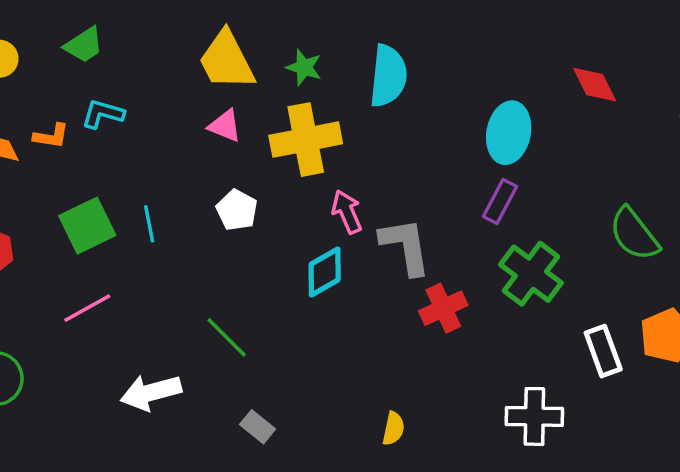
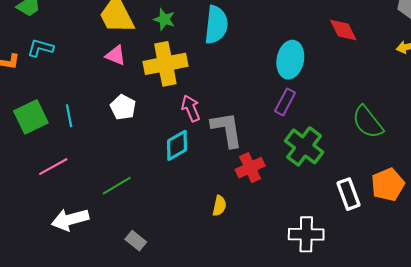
pink line: (87, 308) -> (53, 167), moved
green line: (227, 337) -> (117, 186), turned -76
yellow semicircle: (393, 428) -> (219, 206), moved

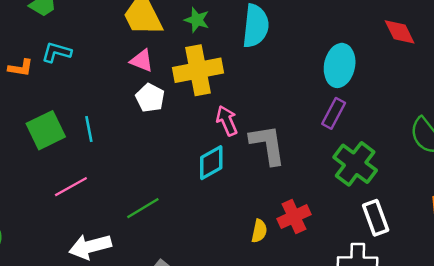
white pentagon: (123, 107) -> (150, 98), moved
red cross: (250, 168) -> (294, 217), moved
white rectangle: (349, 194) -> (376, 218), moved

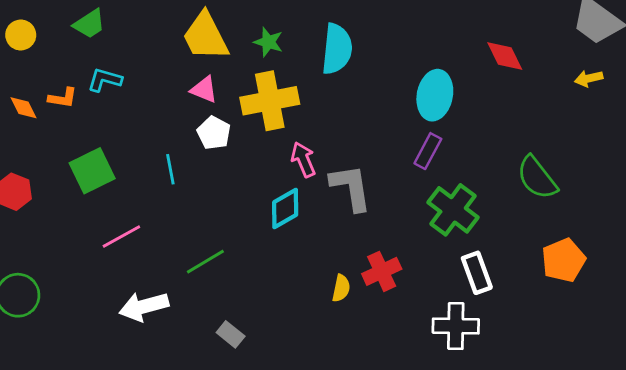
cyan line: (89, 129) -> (170, 169), moved

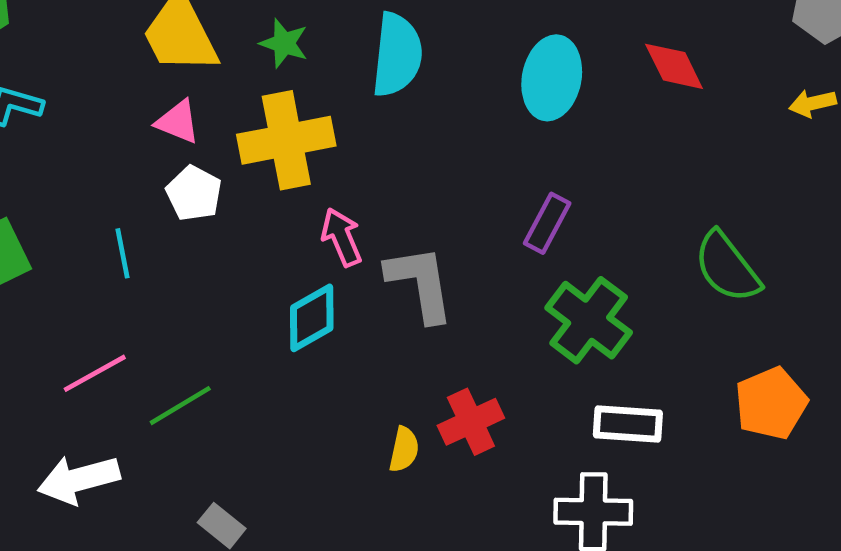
cyan ellipse: (435, 95) -> (552, 78), moved
pink line: (121, 236) -> (95, 373), moved
white rectangle: (477, 273) -> (628, 424), turned -66

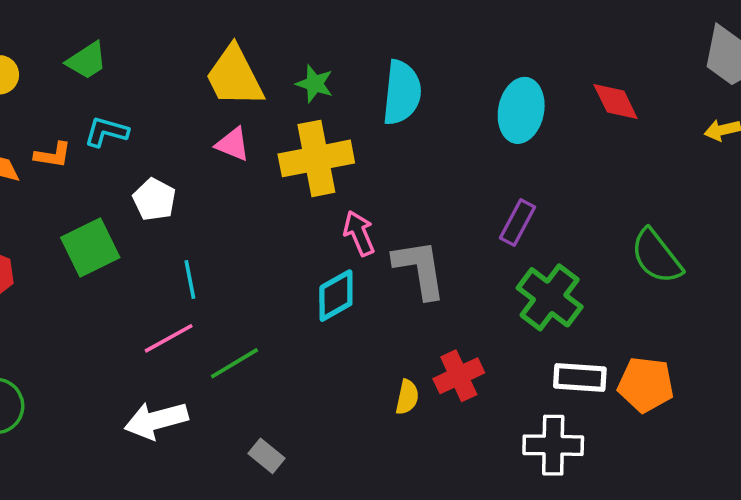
white pentagon: (194, 193) -> (154, 199), moved
cyan line: (122, 253) -> (190, 280), moved
orange pentagon: (771, 403) -> (646, 385), moved, turned 30

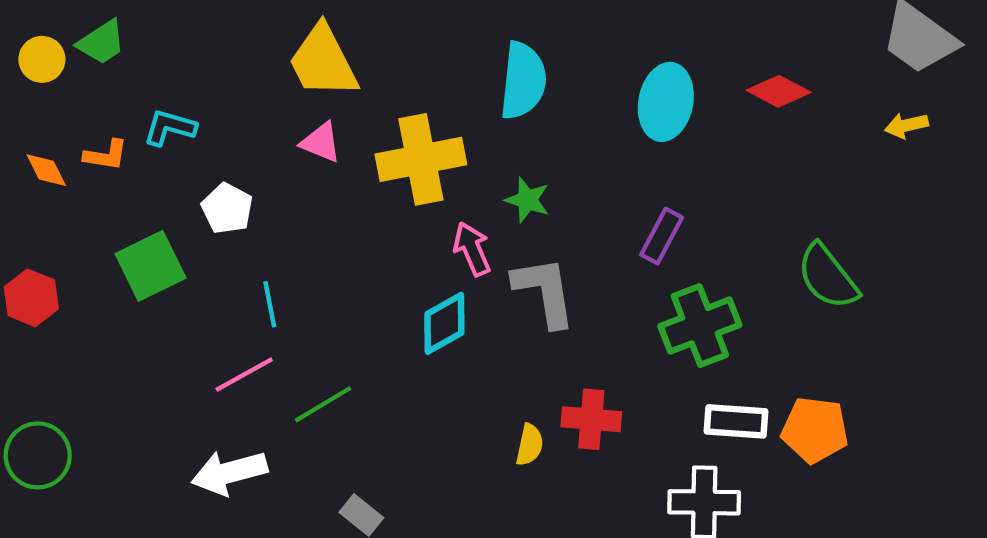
green trapezoid: (87, 61) -> (102, 42), moved
green star: (315, 84) -> (527, 200), moved
red diamond: (616, 101) -> (779, 91), turned -36
green cross: (550, 297) -> (700, 326), turned 32
red cross: (459, 376) -> (591, 419), turned 30

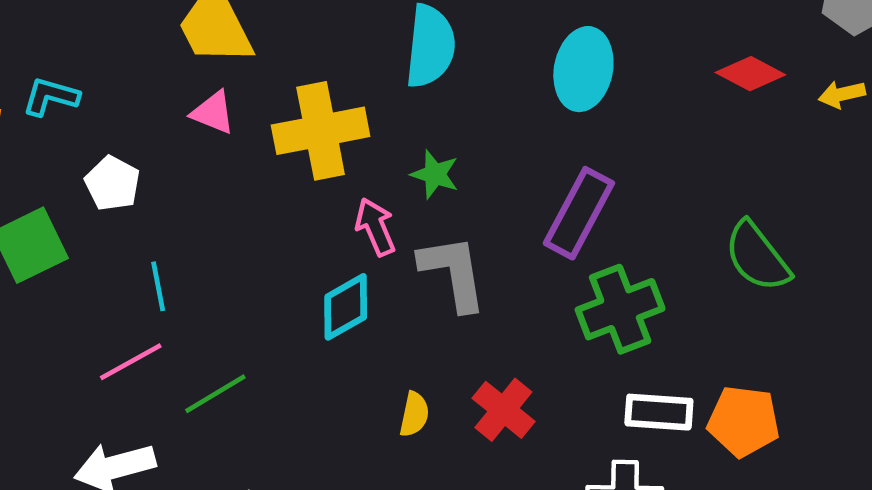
red diamond: (779, 91) -> (750, 74), moved
purple rectangle: (662, 236) -> (579, 213), size x1.5
red cross: (591, 419) -> (503, 410), turned 34
yellow semicircle: (530, 445) -> (414, 414), moved

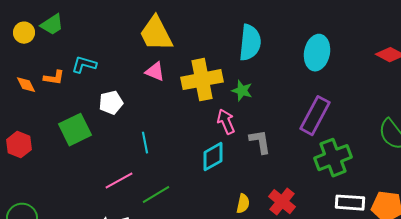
green star: (435, 174) -> (242, 91), moved
white pentagon: (112, 183) -> (111, 103), turned 30
gray L-shape: (453, 273) -> (260, 142), size x0.7
cyan line: (158, 286) -> (145, 143), moved

